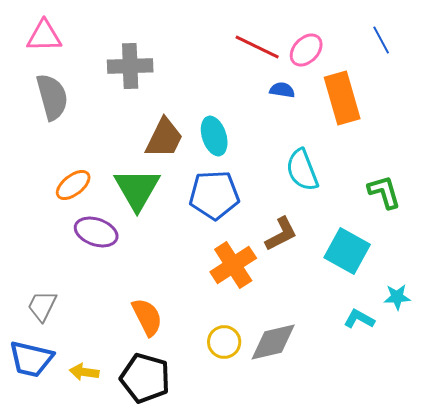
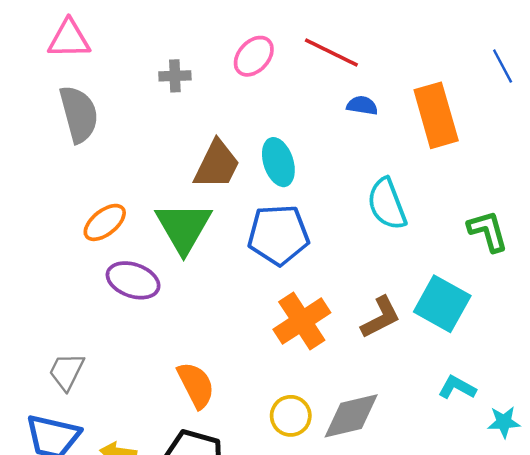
blue line: (381, 40) -> (503, 66), moved
pink ellipse: (306, 50) -> (254, 56), moved
gray cross: (130, 66) -> (175, 76), size x0.6
brown L-shape: (281, 234) -> (381, 317), moved
cyan star: (397, 297) -> (504, 422), moved

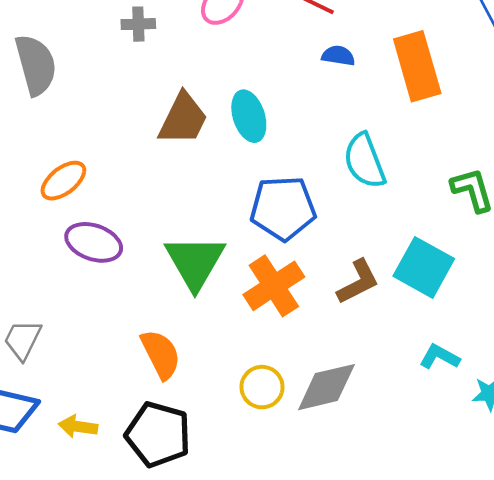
green triangle: (184, 227) -> (195, 262), moved
blue pentagon: (278, 235) -> (283, 208), moved

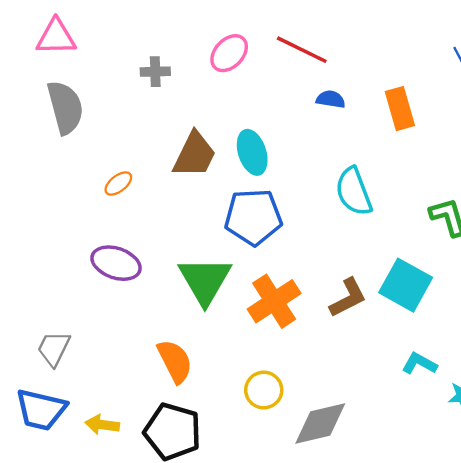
orange rectangle: (417, 66) -> (400, 109), size x0.7
orange ellipse: (63, 181) -> (118, 184), moved, size x0.7
blue pentagon: (283, 208) -> (253, 217), moved
gray diamond: (326, 387) -> (320, 423), moved

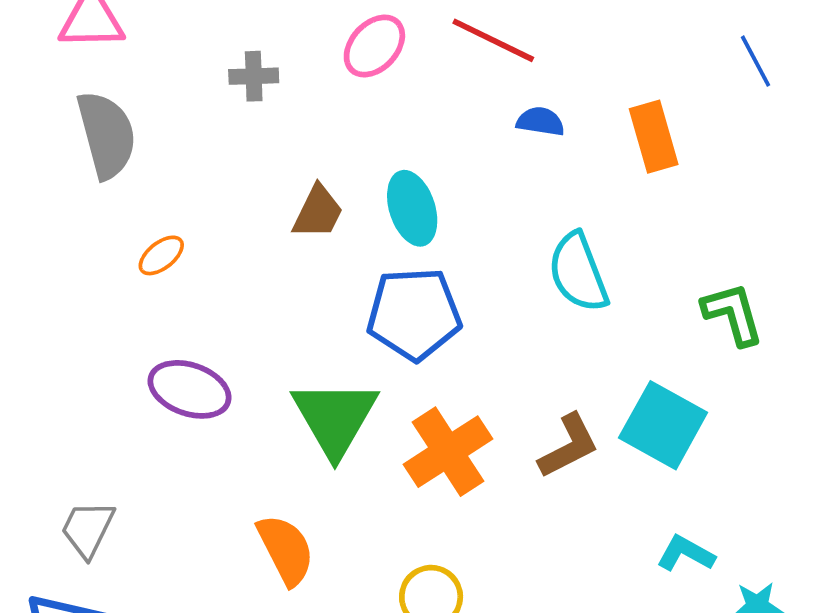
brown trapezoid: (194, 155) -> (318, 212), size x0.7
orange ellipse: (118, 184) -> (161, 255), moved

